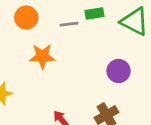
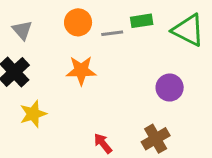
orange circle: (26, 17) -> (78, 22), moved

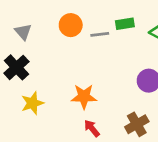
orange star: (81, 70) -> (84, 97), moved

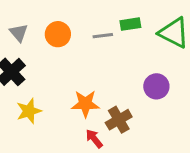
orange circle: (71, 25) -> (58, 34), moved
brown cross: (137, 124) -> (119, 120), moved

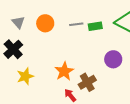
green rectangle: (130, 24) -> (95, 26), moved
orange star: (85, 104) -> (64, 71), turned -30

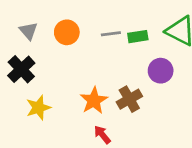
purple circle: (113, 59) -> (161, 71), moved
brown cross: (87, 82) -> (129, 99), moved

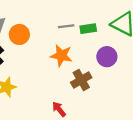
orange circle: (67, 32) -> (19, 34), moved
orange star: (94, 101) -> (61, 55), moved, turned -30

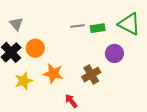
orange circle: (19, 34) -> (35, 48), moved
orange star: (61, 55) -> (53, 74), moved

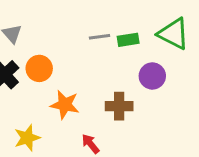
brown cross: (91, 75) -> (119, 106), turned 30
yellow star: (24, 81) -> (27, 138), moved

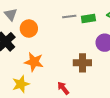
orange circle: (39, 68) -> (29, 29), moved
orange star: (65, 105) -> (34, 62), moved

